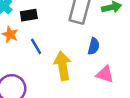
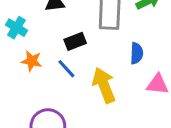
black rectangle: (29, 15) -> (75, 41), moved

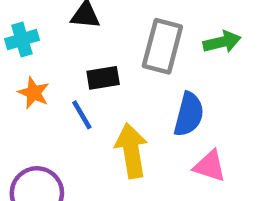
cyan cross: (16, 28) -> (22, 40), turned 30
blue semicircle: (137, 53) -> (189, 114), size x1.4

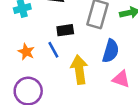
orange star: (34, 93) -> (26, 52), moved

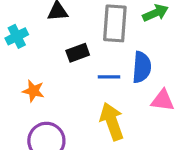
blue line: (53, 50) -> (109, 77), moved, turned -49
yellow arrow: (79, 70) -> (112, 121), moved

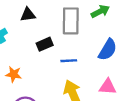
blue semicircle: (142, 67) -> (108, 50), moved, turned 30
pink triangle: (163, 100) -> (108, 87), moved

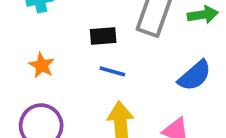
blue line: (69, 61) -> (112, 71), moved

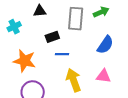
orange star: (42, 65) -> (24, 61), size x1.6

